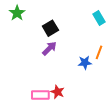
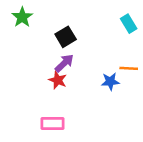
orange line: (99, 52) -> (129, 68), turned 72
red star: (58, 92) -> (58, 80), moved

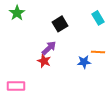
black square: (66, 37) -> (60, 24), moved
pink rectangle: (52, 124) -> (16, 86), moved

